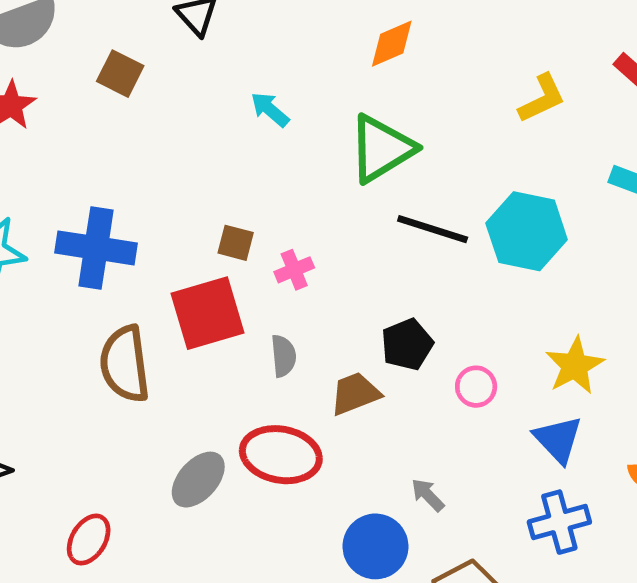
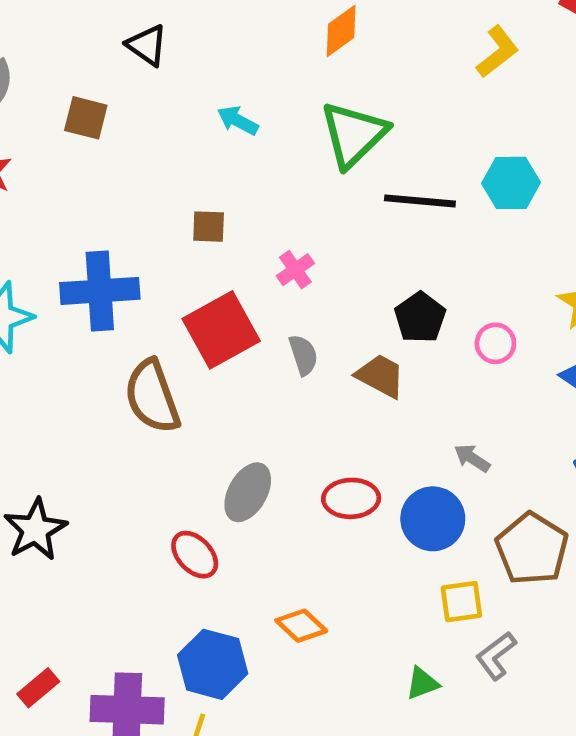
cyan hexagon: (527, 231) -> (511, 183), size x0.7
brown square: (236, 243) -> (209, 227), moved
brown trapezoid: (355, 394) -> (381, 376), turned 62
red ellipse: (281, 455) -> (351, 498), moved, size x0.7
red ellipse: (89, 540) -> (195, 555), moved, turned -63

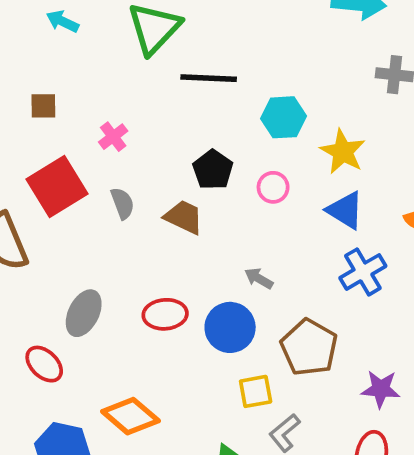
cyan hexagon: (511, 183) -> (283, 117), moved
orange diamond: (301, 626) -> (130, 416), size x1.4

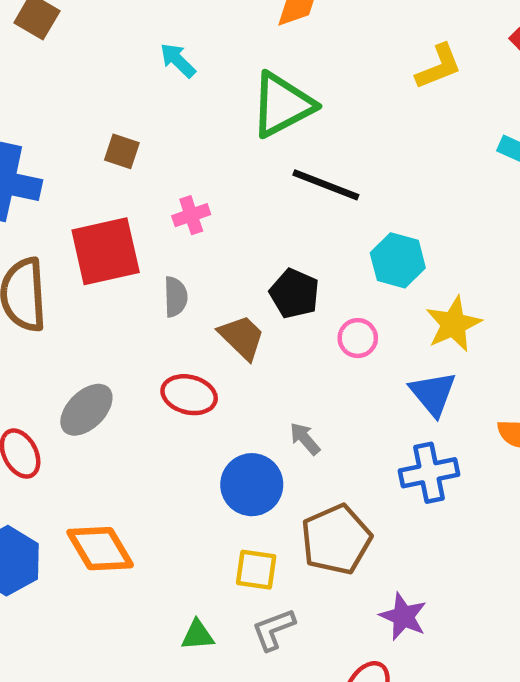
black pentagon: (213, 170) -> (294, 294), turned -30
red ellipse: (165, 314) -> (189, 395), moved

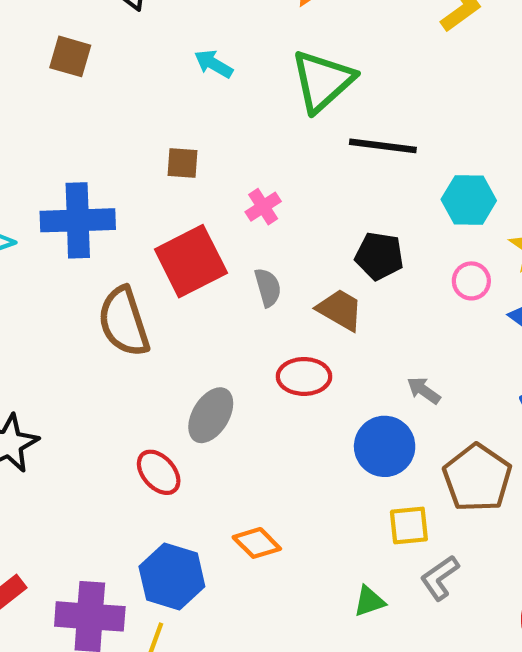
pink circle: (358, 338) -> (471, 281), moved
orange diamond: (100, 549) -> (257, 543), size x0.7

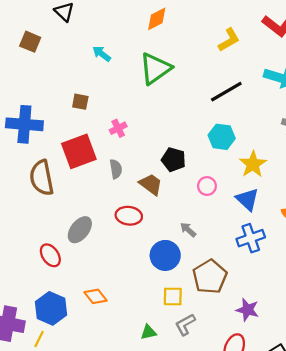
black line: (383, 146) -> (226, 92), moved, turned -44
pink circle: (471, 281) -> (207, 186), moved

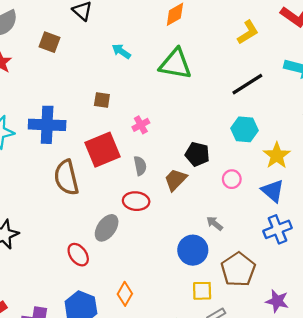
green triangle: (155, 69) -> (175, 64), turned 48
brown trapezoid: (151, 184) -> (176, 180), turned -80
red ellipse: (129, 216) -> (136, 201), moved
orange diamond: (96, 296) -> (125, 294), turned 70

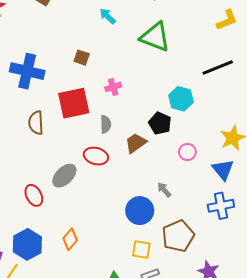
cyan hexagon: (244, 129) -> (181, 99), moved
brown semicircle: (66, 178) -> (36, 123), size x0.7

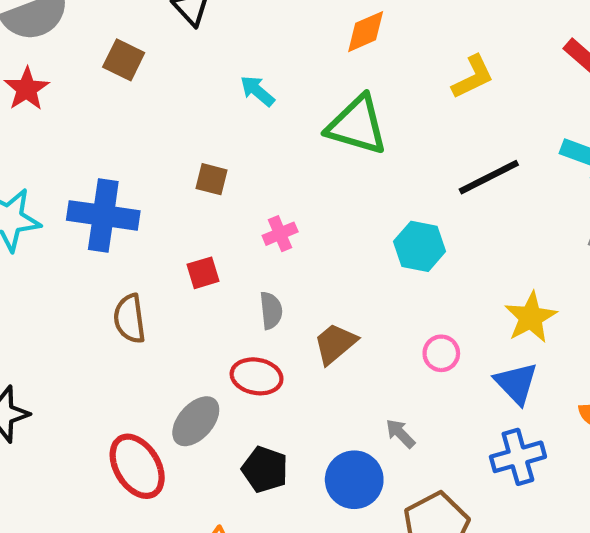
yellow L-shape: (227, 20) -> (473, 77), moved
red square: (74, 103) -> (203, 273), size x0.5
black pentagon: (160, 123) -> (265, 470), moved
red ellipse: (34, 195) -> (137, 466), size x1.4

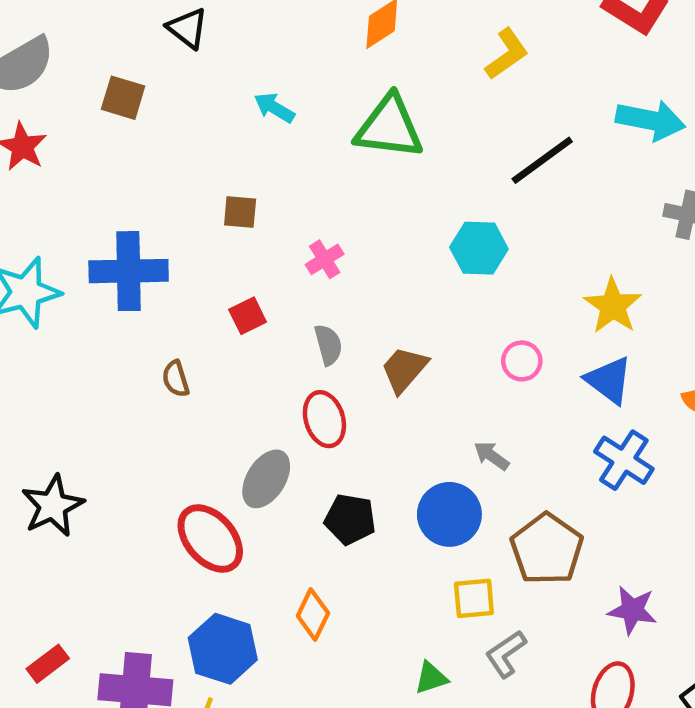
brown semicircle: (130, 319) -> (176, 379), size x0.7
red ellipse: (257, 376) -> (324, 419), turned 72
blue cross: (518, 457) -> (624, 460), turned -32

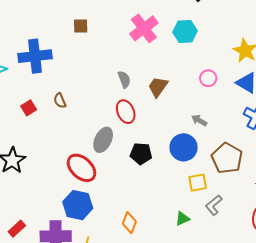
pink cross: (325, 259) -> (144, 28), moved, size x1.8
red square: (248, 316) -> (29, 108), moved
orange diamond: (313, 615) -> (129, 223), moved
blue hexagon: (223, 649) -> (78, 205), moved

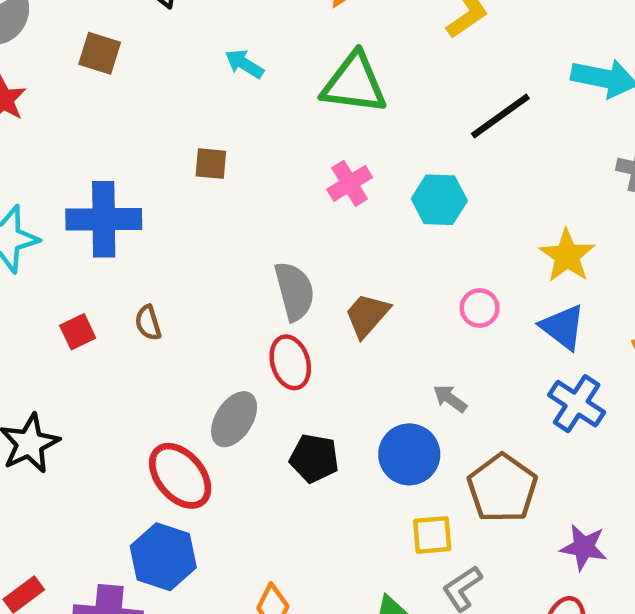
pink cross: (144, 28) -> (350, 183), size x0.7
gray semicircle: (124, 79) -> (295, 291), size x1.5

